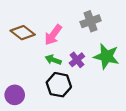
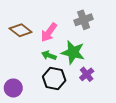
green star: (106, 56) -> (73, 52), moved
purple cross: (77, 60) -> (87, 74), moved

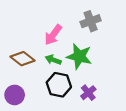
brown diamond: (21, 30) -> (23, 59), moved
purple cross: (87, 74) -> (88, 93), moved

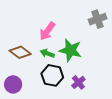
gray cross: (91, 21) -> (98, 19), moved

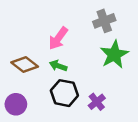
gray cross: (98, 19) -> (104, 21), moved
green star: (70, 50) -> (114, 55), moved, turned 30

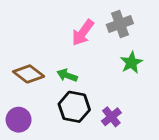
pink arrow: (58, 38) -> (83, 33), moved
green star: (114, 55) -> (131, 63), size x0.7

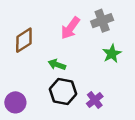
brown diamond: (29, 74) -> (24, 40), moved, turned -70

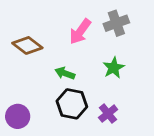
brown diamond: (24, 40) -> (27, 45), turned 70
green star: (112, 54) -> (114, 68), moved

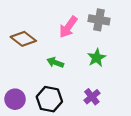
gray cross: (116, 23) -> (99, 20), turned 30
black hexagon: (72, 104) -> (49, 99), moved

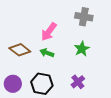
pink arrow: (68, 27) -> (49, 32), moved
brown diamond: (23, 39) -> (20, 50), moved

